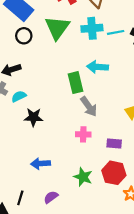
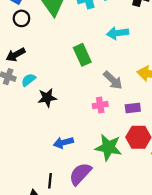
cyan arrow: (98, 67) -> (118, 33), moved
gray arrow: (89, 107) -> (113, 80), moved
green star: (83, 177) -> (108, 147), size x1.4
purple semicircle: (51, 197) -> (80, 174), size x1.6

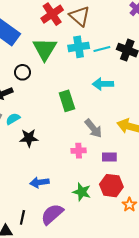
black circle: (21, 18) -> (22, 72), moved
green star: (108, 147) -> (82, 192), size x0.7

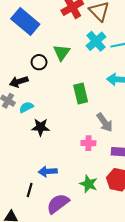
cyan cross: (79, 47) -> (96, 41), turned -36
green triangle: (45, 49) -> (62, 52), moved, size x0.7
black line: (22, 217) -> (30, 190), moved

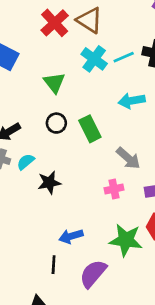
black circle: (39, 62) -> (56, 123), moved
green star: (89, 184) -> (126, 240), size x1.4

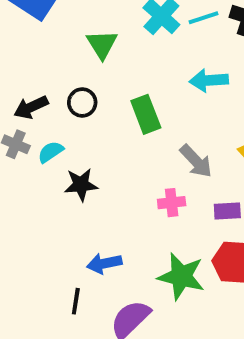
black circle: (56, 123) -> (82, 103), moved

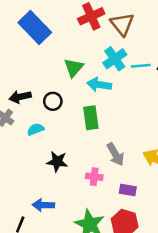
cyan arrow: (209, 80) -> (99, 85), moved
cyan semicircle: (51, 152) -> (36, 129), moved
black star: (81, 185) -> (57, 162), moved

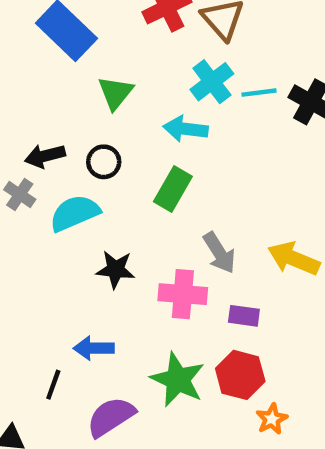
green triangle: (74, 68) -> (115, 93), moved
green rectangle: (91, 118) -> (173, 189), turned 40
cyan semicircle: (36, 129) -> (75, 213), size x1.6
pink cross: (94, 177) -> (183, 294), size x1.5

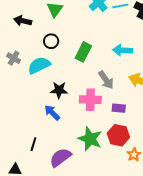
cyan arrow: (186, 129) -> (123, 50), moved
black arrow: (45, 156) -> (23, 21), moved, turned 30
blue arrow: (94, 348) -> (52, 113), moved, turned 48

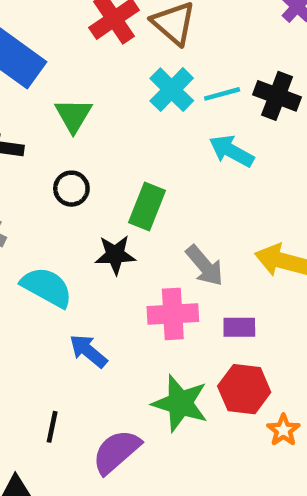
cyan arrow: (123, 50) -> (232, 151), moved, turned 30
cyan semicircle: (39, 65) -> (47, 287), moved, turned 60
black star: (59, 90) -> (115, 255), moved

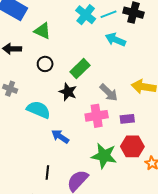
green triangle: (73, 115) -> (42, 31), turned -30
green rectangle: (147, 206) -> (80, 69), turned 30
black star: (115, 255) -> (68, 92), turned 30

